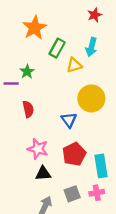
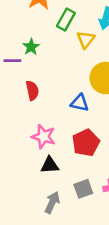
yellow triangle: (74, 65) -> (86, 39), turned -35
blue triangle: (69, 120) -> (80, 103), turned -42

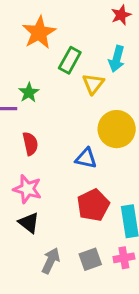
pink star: (44, 137) -> (27, 189), moved
black triangle: (50, 165) -> (29, 223), moved, turned 42
gray arrow: (52, 203) -> (51, 261), moved

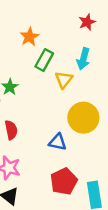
orange star: (39, 33) -> (29, 37), moved, size x0.7

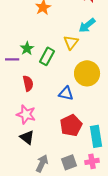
cyan arrow: (83, 59) -> (87, 25), turned 36
green rectangle: (44, 60) -> (47, 56), moved

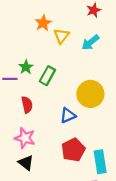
yellow triangle: (71, 42) -> (61, 36), moved
blue triangle: (66, 93) -> (68, 115), turned -35

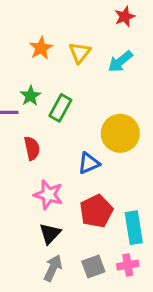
orange star: (43, 23) -> (41, 48), moved
pink star: (25, 138) -> (48, 195), moved
black triangle: (26, 163) -> (50, 234), moved, turned 35

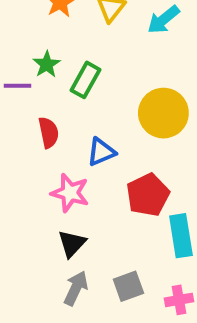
blue triangle: (89, 163) -> (101, 152), moved
red pentagon: (96, 211) -> (148, 195), moved
pink cross: (128, 265) -> (179, 300), moved

